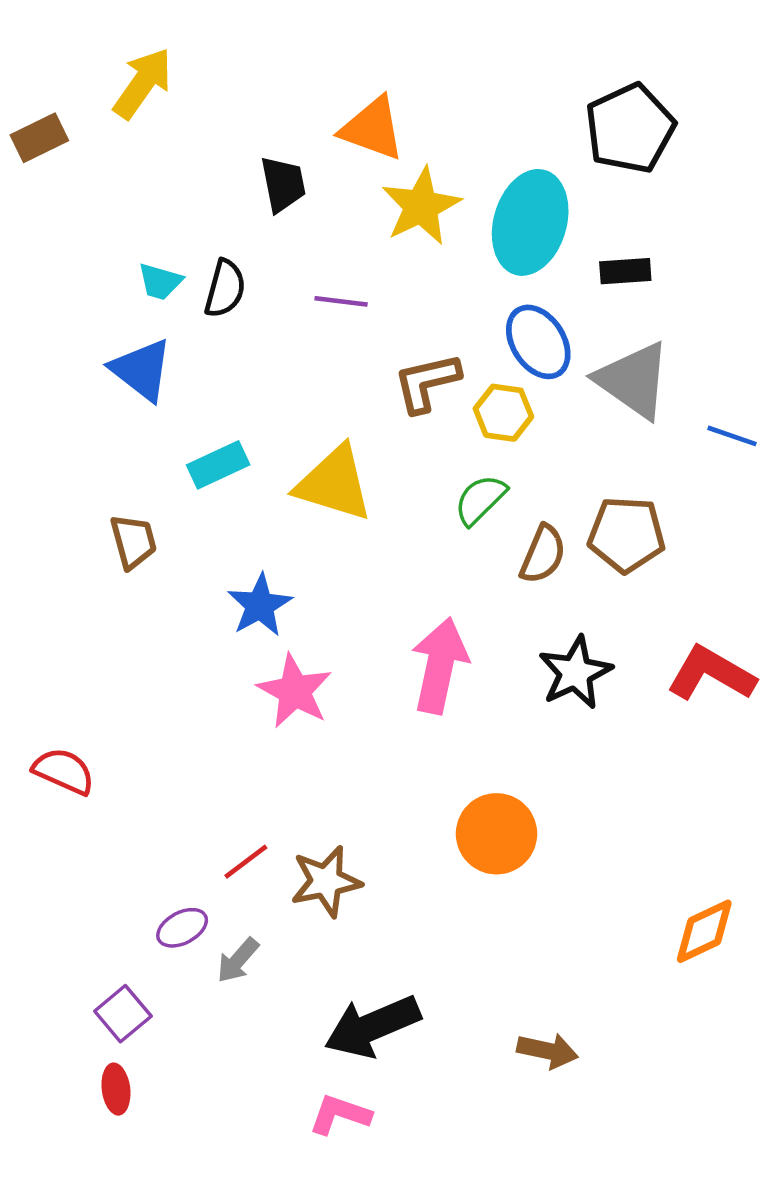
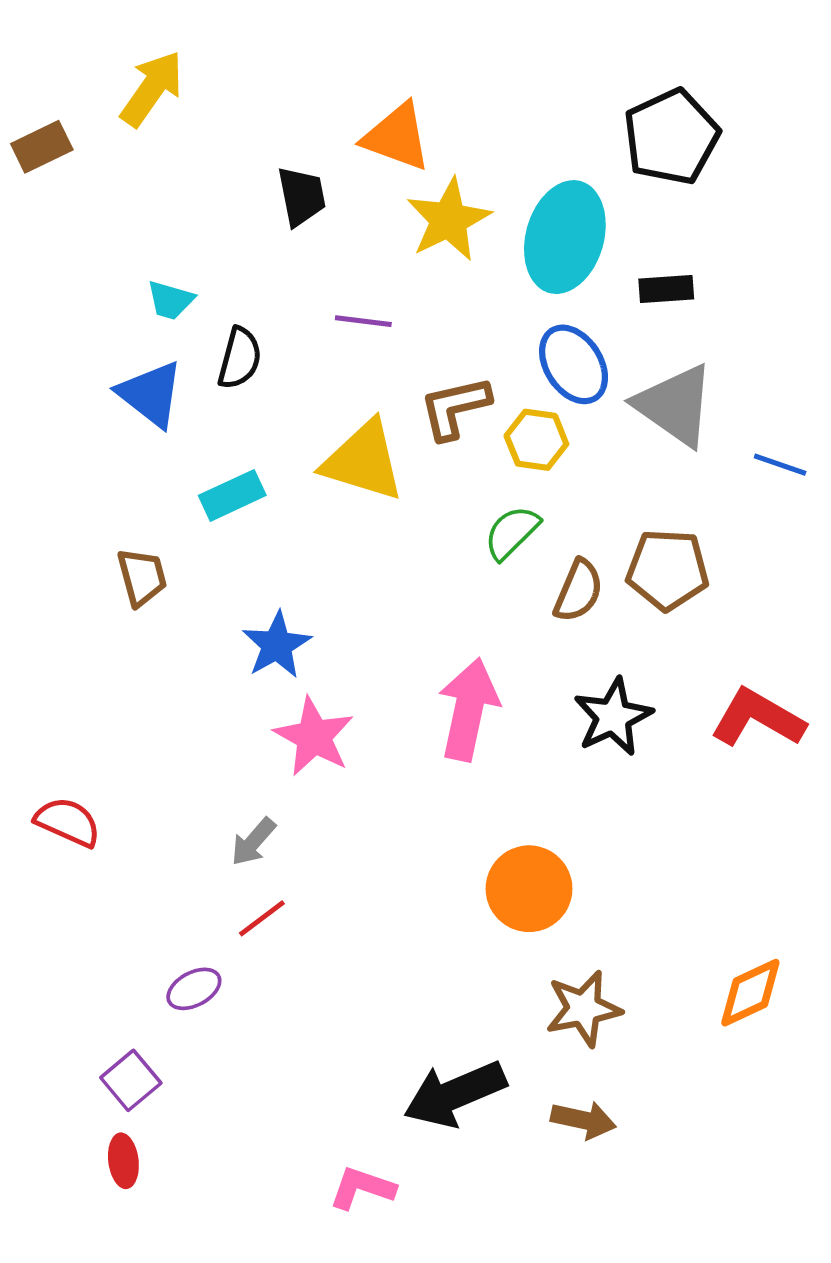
black semicircle: (225, 289) -> (240, 358), moved
yellow triangle: (334, 483) -> (363, 461), moved
brown star: (326, 881) -> (583, 1009), moved
gray arrow: (238, 960) -> (253, 842), moved
black arrow: (372, 1026) -> (455, 1094), moved

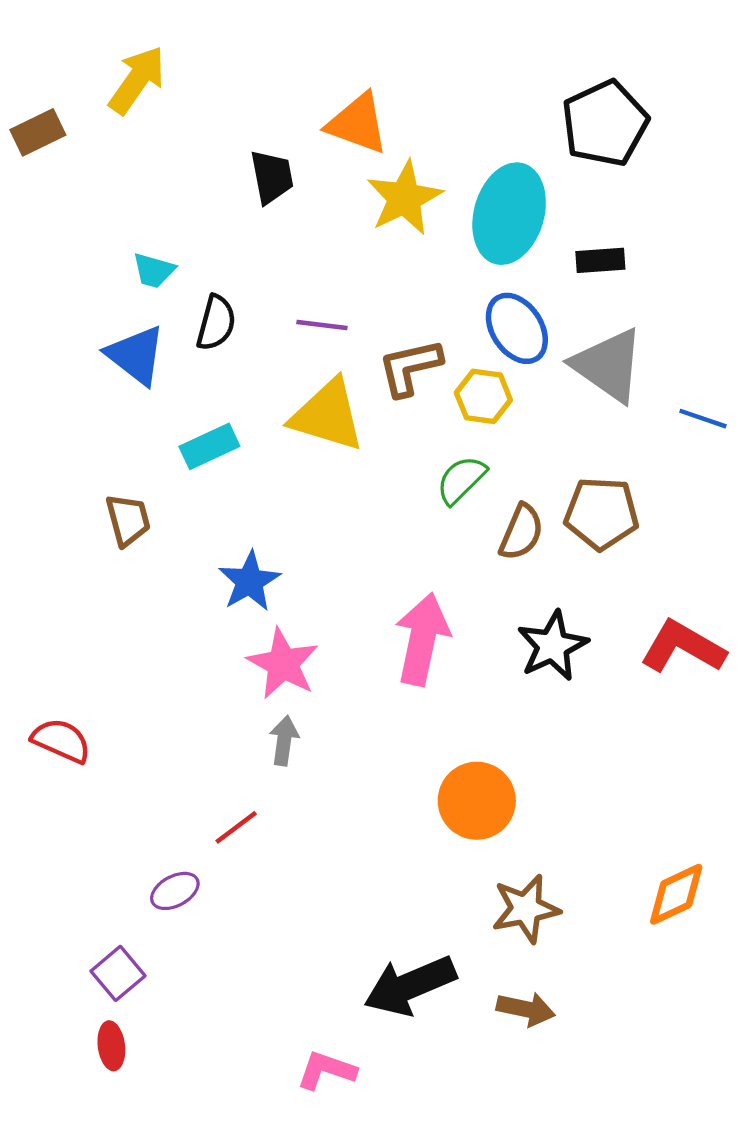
purple line: (363, 321) -> (322, 325), moved
gray arrow: (253, 842) -> (284, 741), moved, turned 147

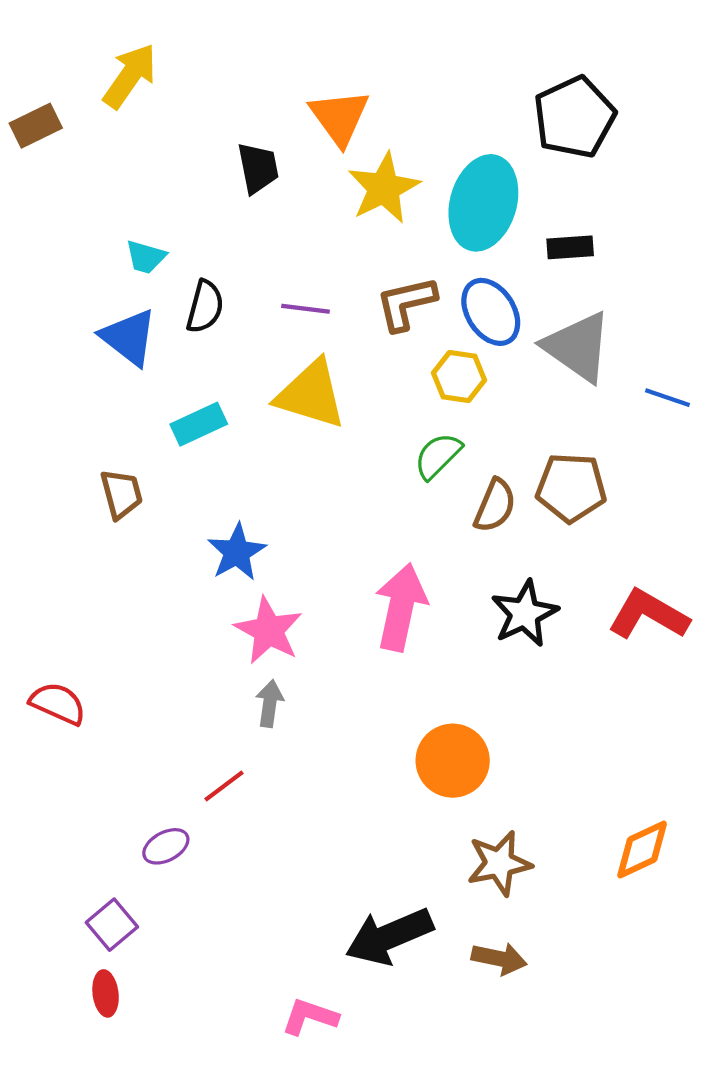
orange triangle: (358, 123) -> (339, 117), turned 34
brown L-shape: (410, 367) -> (406, 303), moved

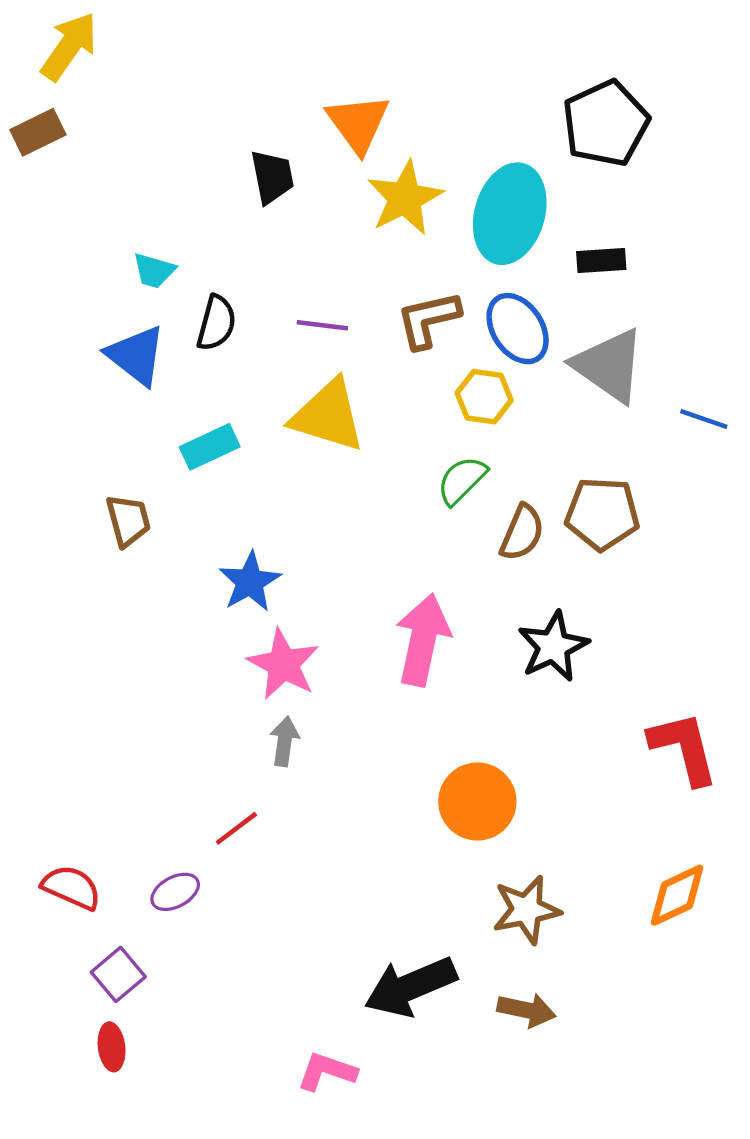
yellow arrow: (130, 76) -> (69, 46), moved
red L-shape: (648, 615) -> (684, 748), moved, turned 46
red semicircle: (58, 703) -> (71, 887), moved

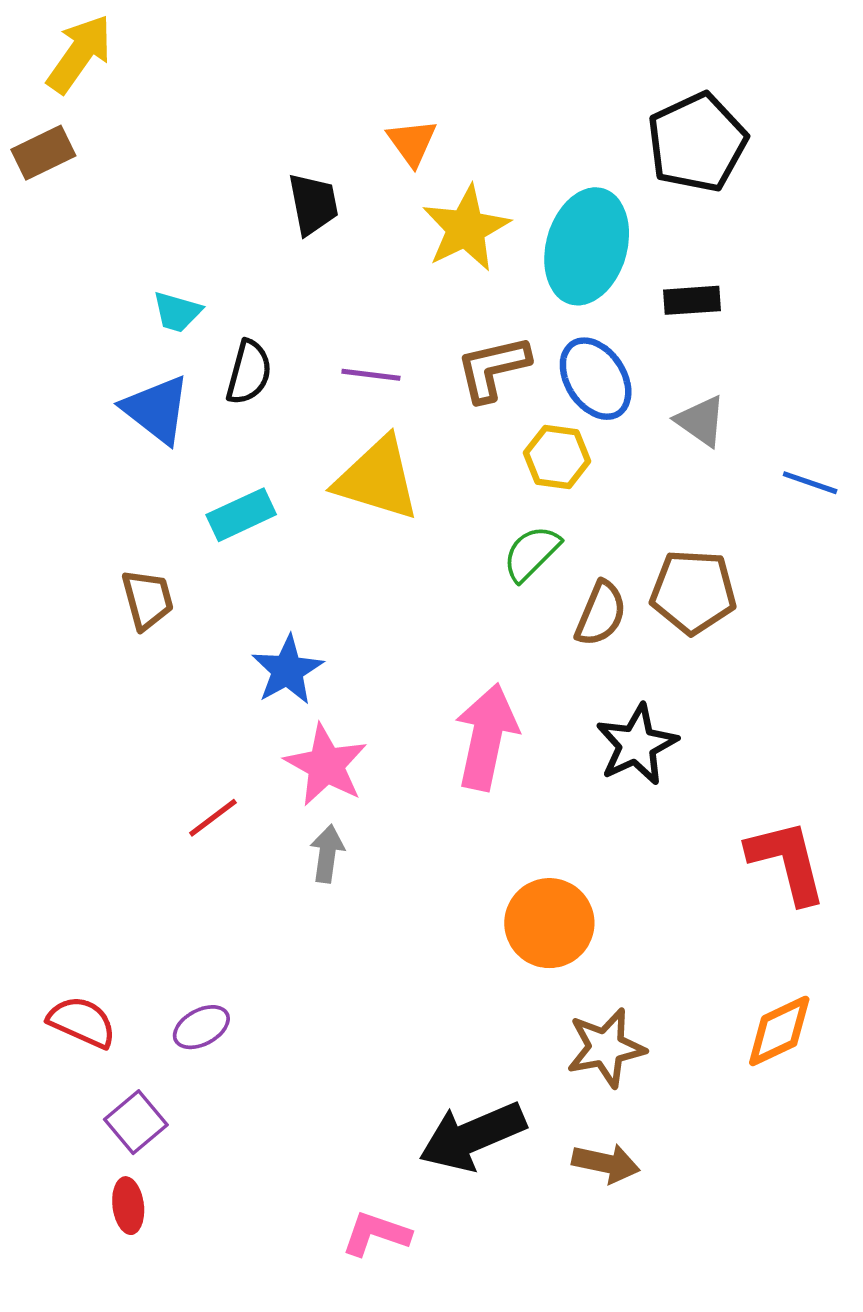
orange triangle: (358, 123) -> (412, 142), size x0.7
gray triangle: (609, 365) -> (701, 421), size x0.6
red line: (236, 828) -> (213, 818), moved

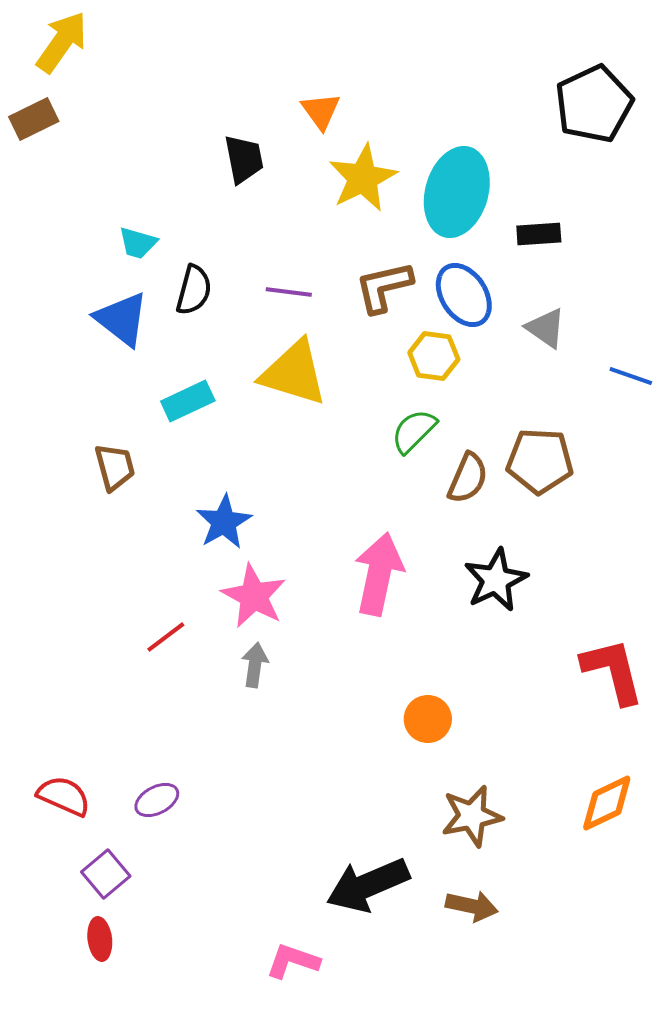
black pentagon: (697, 142) -> (594, 104), moved
orange circle: (549, 923) -> (428, 719), size x0.7

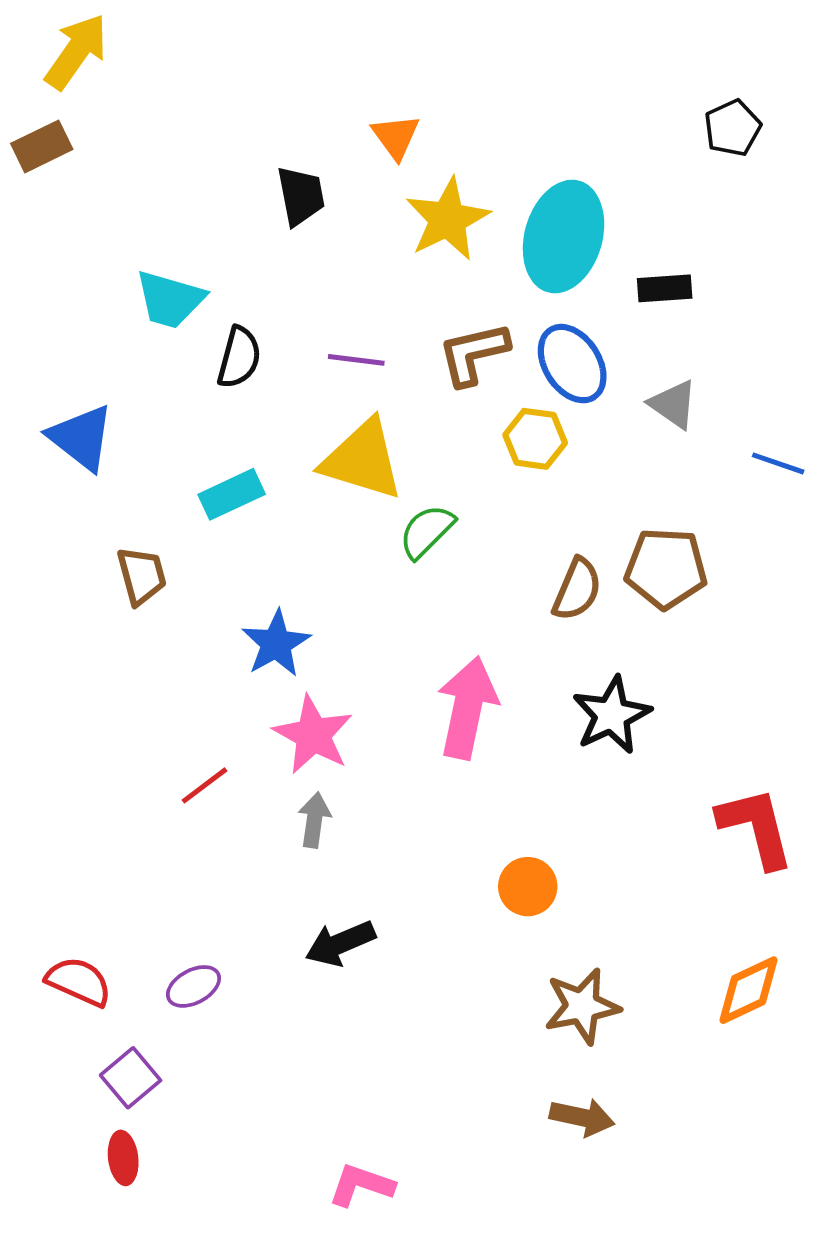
black pentagon: (594, 104) -> (732, 128), size x0.6
cyan trapezoid: (138, 243) -> (170, 299), size x1.5
blue triangle: (122, 319) -> (81, 438), moved
green semicircle: (414, 431) -> (427, 531), moved
black arrow: (368, 885) -> (340, 943), moved, size x0.7

